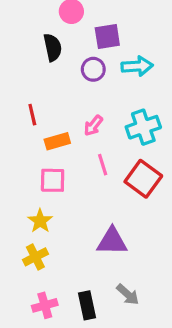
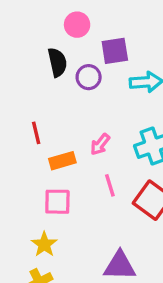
purple circle: (93, 69) -> (89, 77), moved

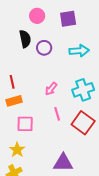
purple square: (115, 51) -> (68, 19), moved
orange rectangle: (62, 161) -> (14, 101), moved

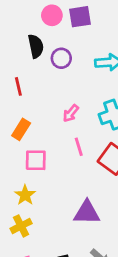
purple square: (68, 19) -> (80, 17), moved
red line: (12, 82) -> (18, 86), moved
orange rectangle: (14, 101) -> (21, 129), turned -42

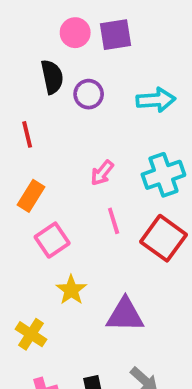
pink square: (36, 160) -> (52, 240), turned -35
yellow star: (25, 195) -> (71, 290), moved
yellow cross: (21, 226) -> (31, 334), turned -30

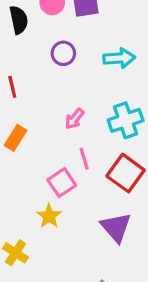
black semicircle: (52, 77) -> (19, 20), moved
pink square: (52, 240) -> (62, 183), moved
purple triangle: (125, 315) -> (116, 227), moved, turned 48

